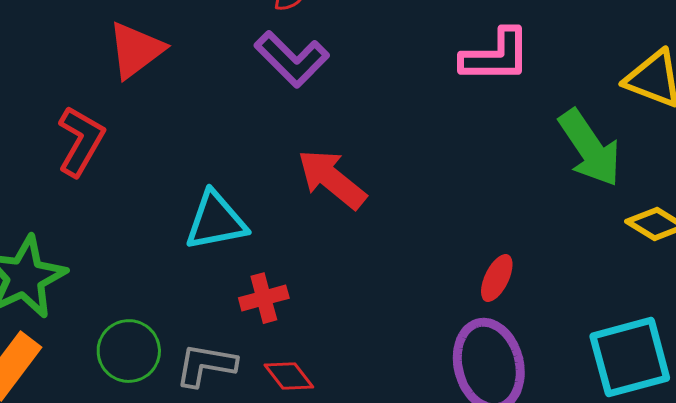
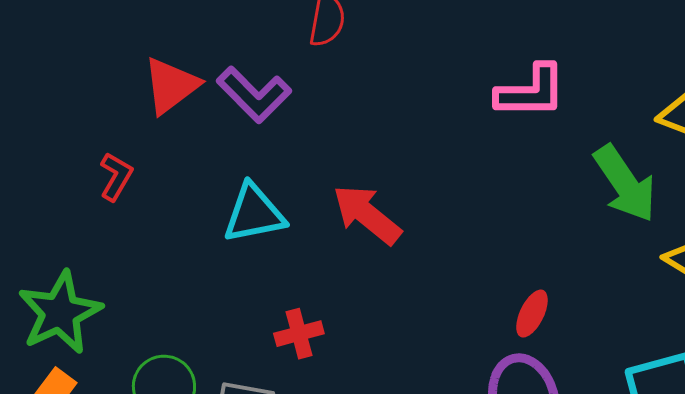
purple L-shape: (292, 59) -> (254, 95), moved
red L-shape: (81, 141) -> (116, 177), size x0.7
cyan triangle: (216, 221) -> (254, 214), moved

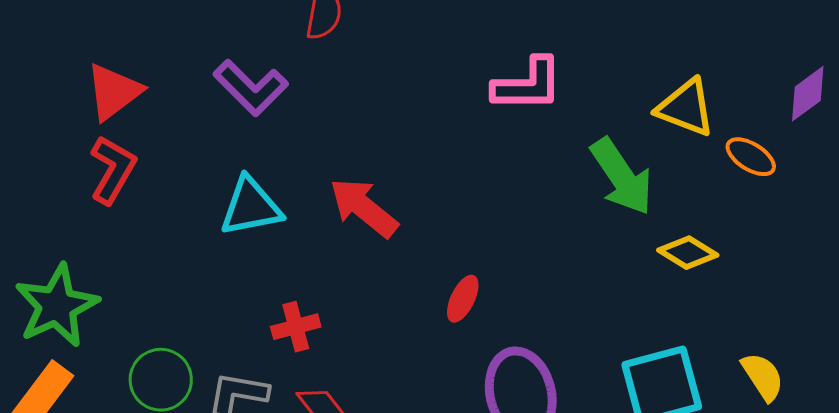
red triangle: (171, 86) -> (114, 92), moved
red L-shape: (116, 177) -> (113, 170), size x1.4
red ellipse: (532, 314) -> (463, 299), moved

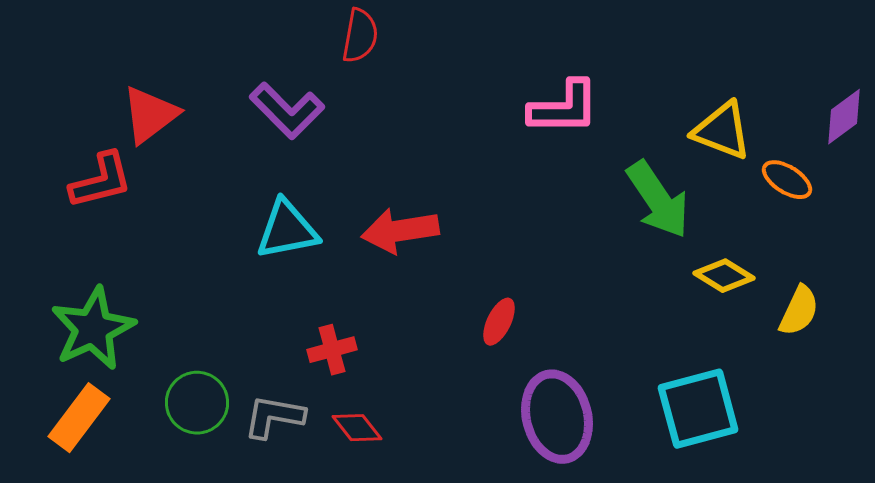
red L-shape: (113, 170) -> (101, 181), moved, turned 46
red arrow: (364, 208) -> (400, 231), turned -48
yellow semicircle: (763, 377) -> (799, 311), moved, turned 58

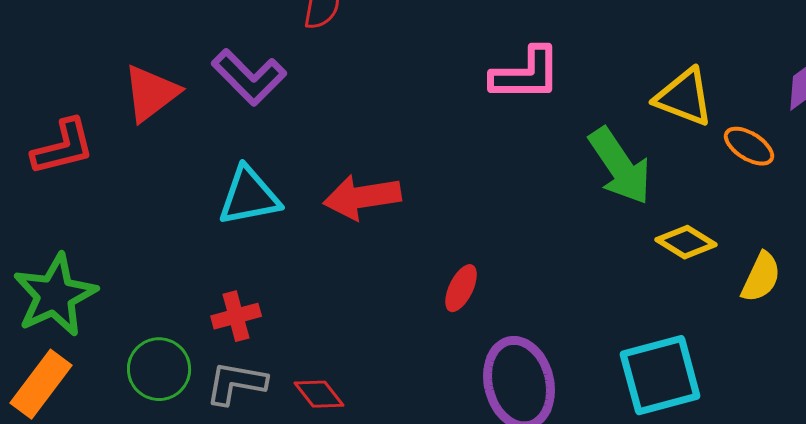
red triangle: (150, 115) -> (151, 93), moved
red cross: (332, 350) -> (236, 316), moved

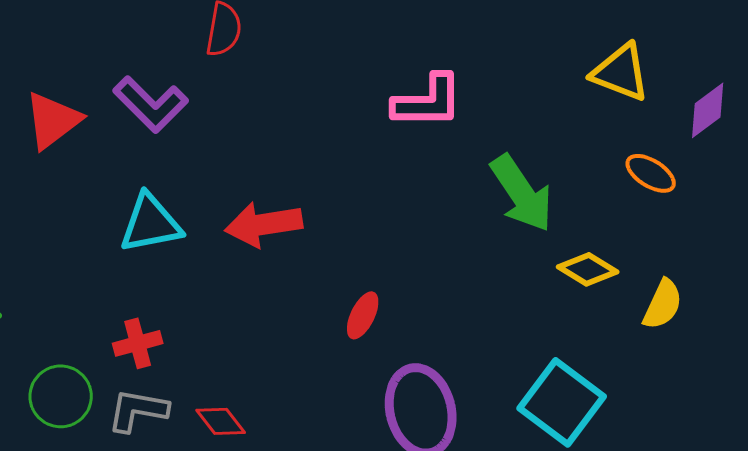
yellow triangle: (684, 97) -> (621, 72), moved
cyan square: (660, 375) -> (562, 402), turned -38

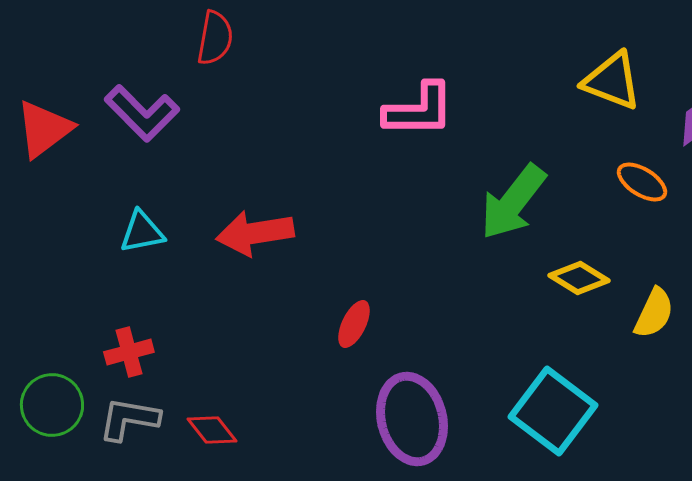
green arrow: (522, 193) -> (513, 202), turned 72
cyan triangle: (151, 223) -> (142, 232), size x0.7

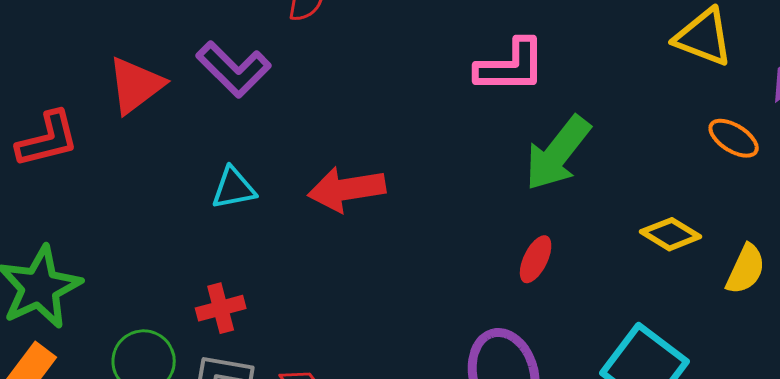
green arrow: (513, 202) -> (558, 153), moved
red ellipse: (354, 324) -> (536, 259), moved

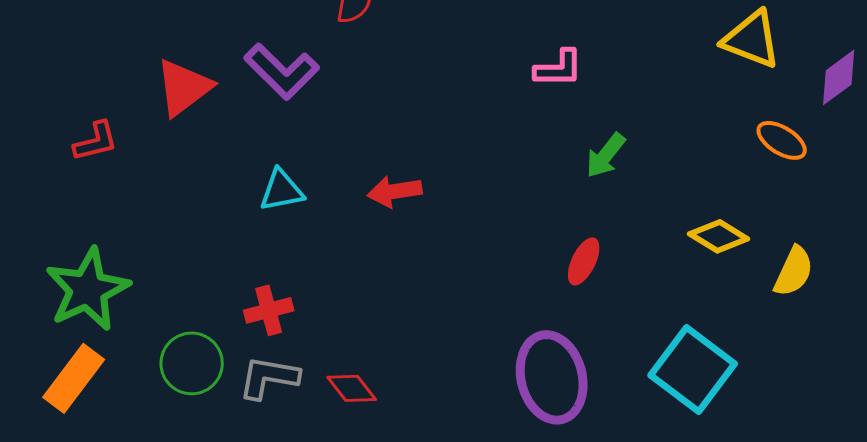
pink L-shape: (511, 66) -> (559, 68), size x0.7
red L-shape: (48, 139) -> (96, 141), size x0.7
green arrow: (558, 153) -> (606, 155), size x0.6
red arrow: (347, 189) -> (395, 191), size x0.7

